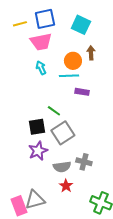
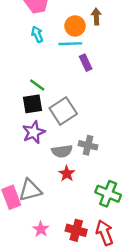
purple rectangle: (82, 92) -> (86, 63), turned 56
green line: (54, 111) -> (37, 85), moved

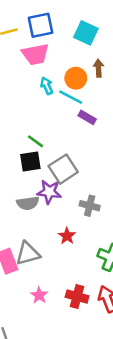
cyan arrow: (37, 34) -> (47, 86), moved
cyan line: (70, 44) -> (71, 97), turned 30
purple rectangle: (86, 63) -> (87, 117), turned -35
purple star: (34, 132) -> (49, 192), moved, turned 30
gray semicircle: (62, 151) -> (28, 203), moved

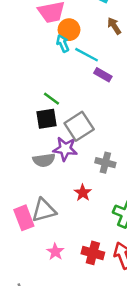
brown arrow: (98, 68) -> (114, 26), turned -30
orange circle: (76, 78) -> (69, 30), moved

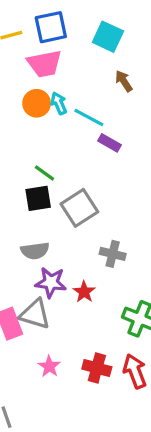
orange circle: (69, 30) -> (37, 103), moved
purple star: (65, 149) -> (51, 282), moved
gray triangle: (44, 210) -> (35, 314), turned 32

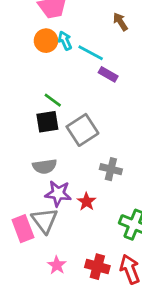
gray triangle: (35, 314) -> (45, 221), turned 36

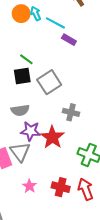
red star: (87, 202) -> (52, 137), size x1.6

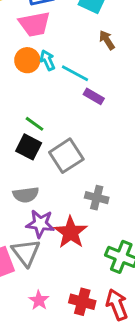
black square: (22, 76) -> (29, 147), turned 36

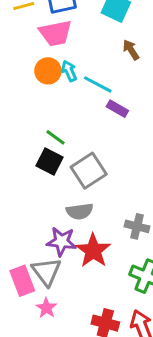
gray semicircle: (26, 195) -> (80, 211), moved
gray cross: (97, 198) -> (137, 226), moved
pink star: (39, 300) -> (46, 308), moved

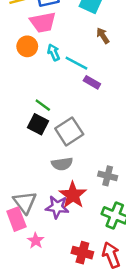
orange circle: (48, 71) -> (27, 46), moved
purple star: (62, 241) -> (57, 207), moved
gray triangle: (46, 272) -> (25, 202), moved

